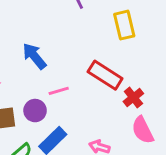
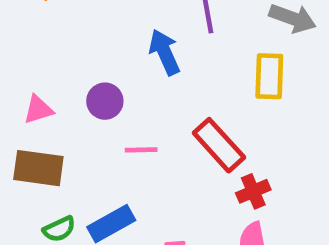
blue arrow: (34, 56) -> (165, 52), moved
purple circle: (35, 111) -> (105, 101), moved

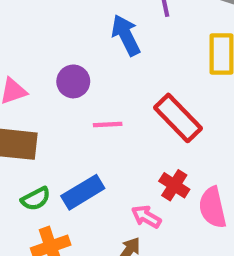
red cross: (253, 191) -> (174, 185), moved, turned -32

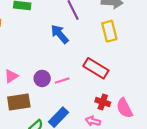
purple circle: (73, 81) -> (42, 78), moved

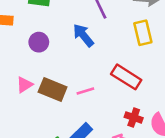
purple circle: (42, 78) -> (39, 42), moved
brown rectangle: (19, 102) -> (53, 90), moved, turned 30

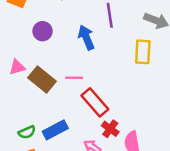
red rectangle: (126, 77) -> (95, 102), moved
pink line: (85, 91) -> (74, 78), moved

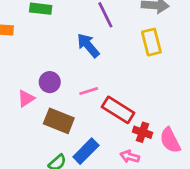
purple circle: (43, 31) -> (50, 82), moved
brown rectangle: (42, 80) -> (59, 121), moved

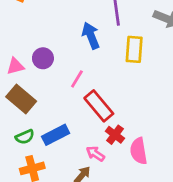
yellow rectangle: (151, 42) -> (134, 49), moved
pink line: (89, 91) -> (77, 79), turned -60
brown rectangle: (59, 121) -> (21, 99), moved

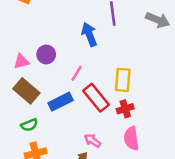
yellow rectangle: (134, 49) -> (123, 80), moved
blue rectangle: (56, 135) -> (61, 102), moved
red cross: (115, 135) -> (125, 109), moved, turned 35

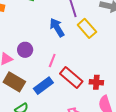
yellow rectangle: (123, 80) -> (87, 28), moved, turned -36
red cross: (125, 109) -> (96, 82), turned 32

